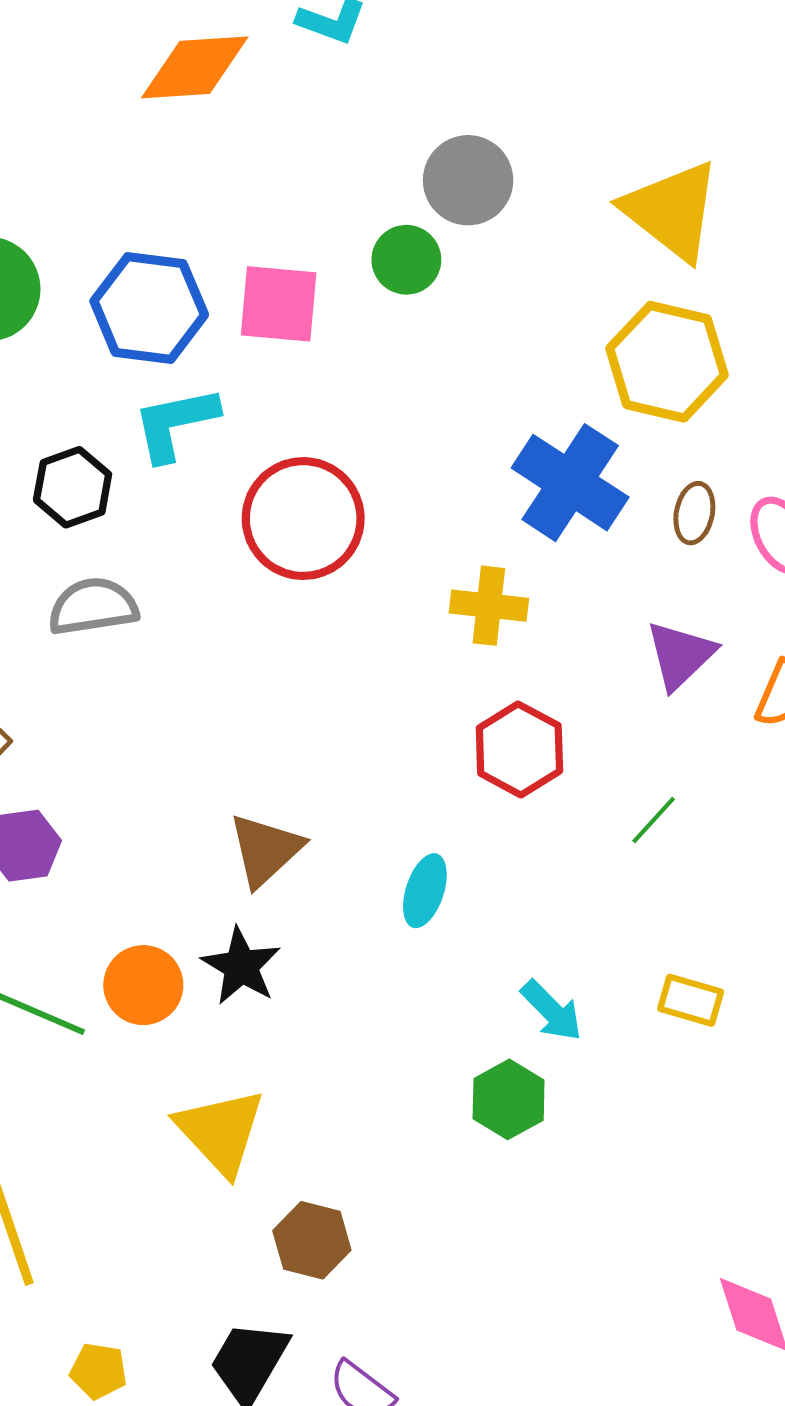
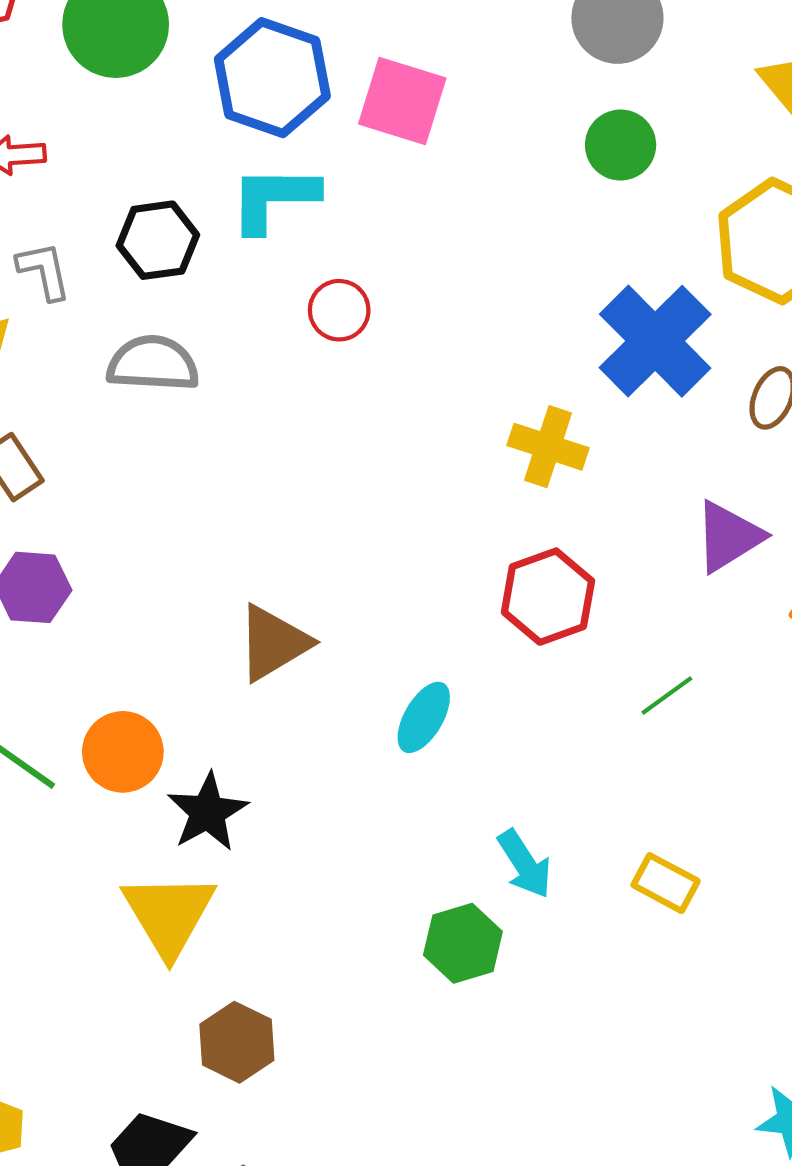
green circle: (406, 260) -> (621, 145), moved
red circle: (303, 519) -> (339, 310), moved, size x0.5
black star: (241, 966) -> (208, 812), moved

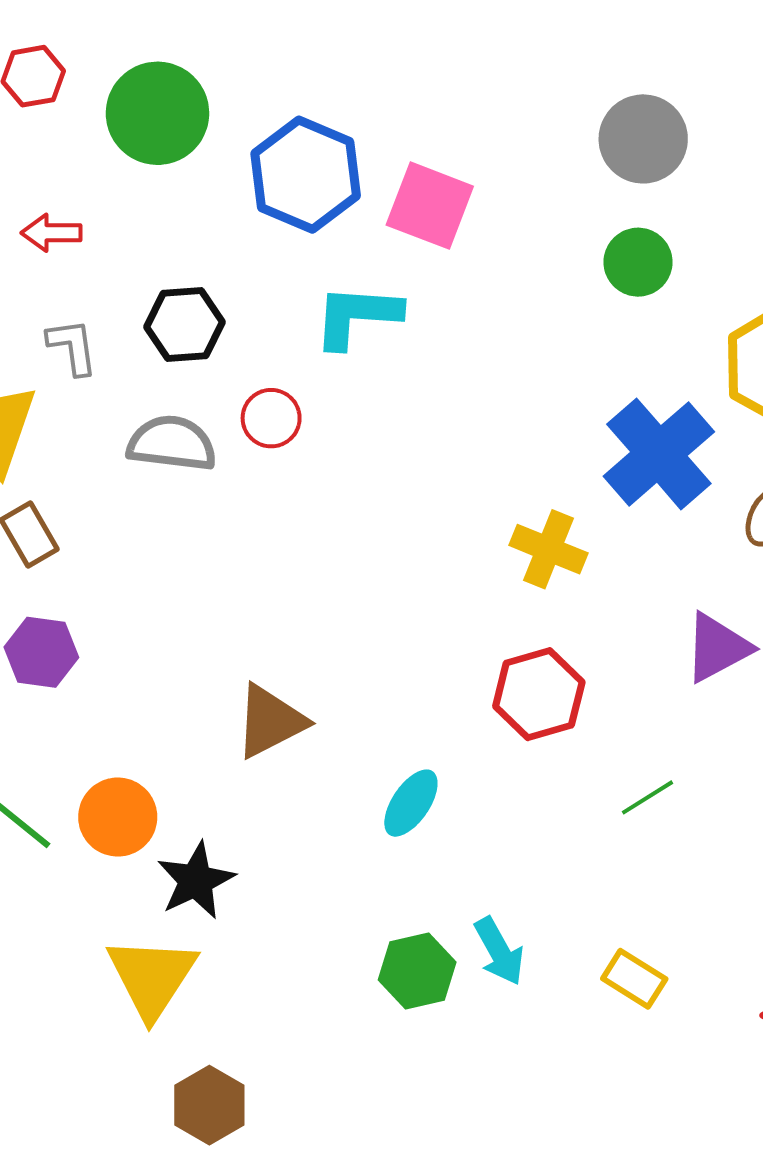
cyan L-shape: (274, 198) -> (357, 316), moved
red circle: (339, 310) -> (271, 418), moved
green hexagon: (463, 943) -> (417, 971), moved

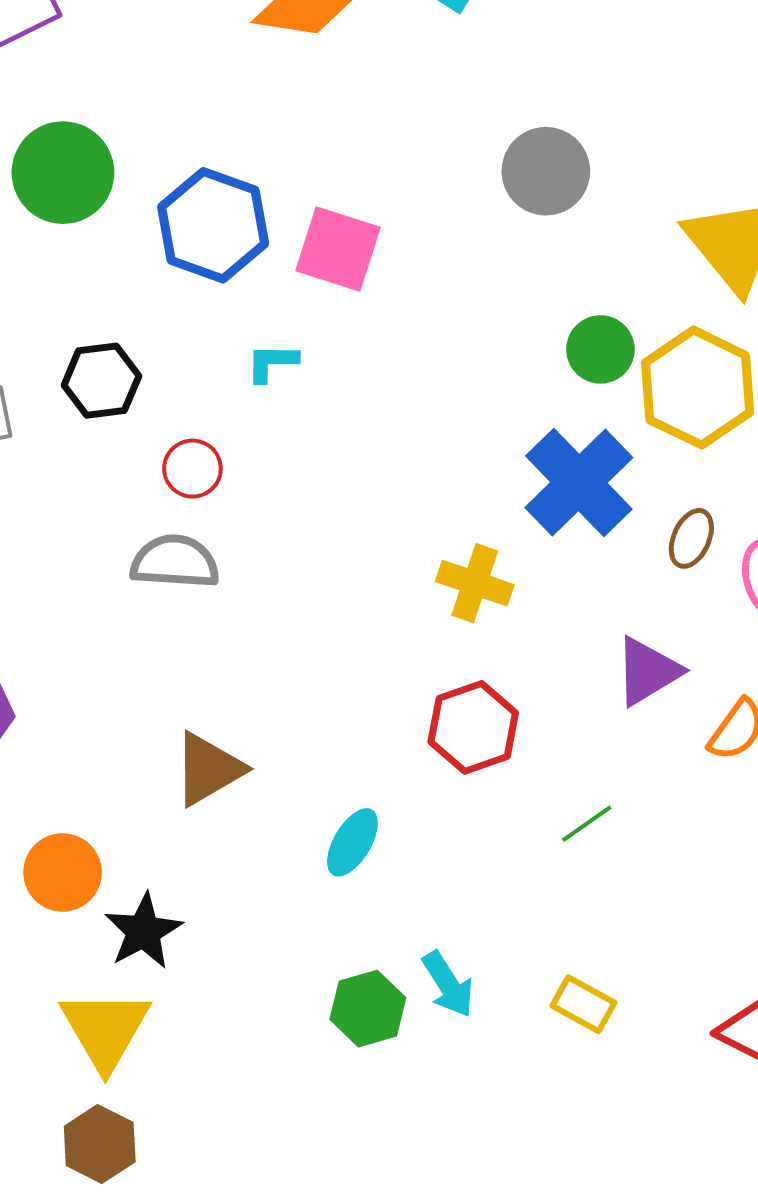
green circle: (638, 262) -> (600, 349), moved
cyan L-shape: (357, 316) -> (272, 363), size x0.6
gray semicircle: (172, 443) -> (175, 562), moved
brown hexagon: (209, 1105) -> (100, 1144), moved

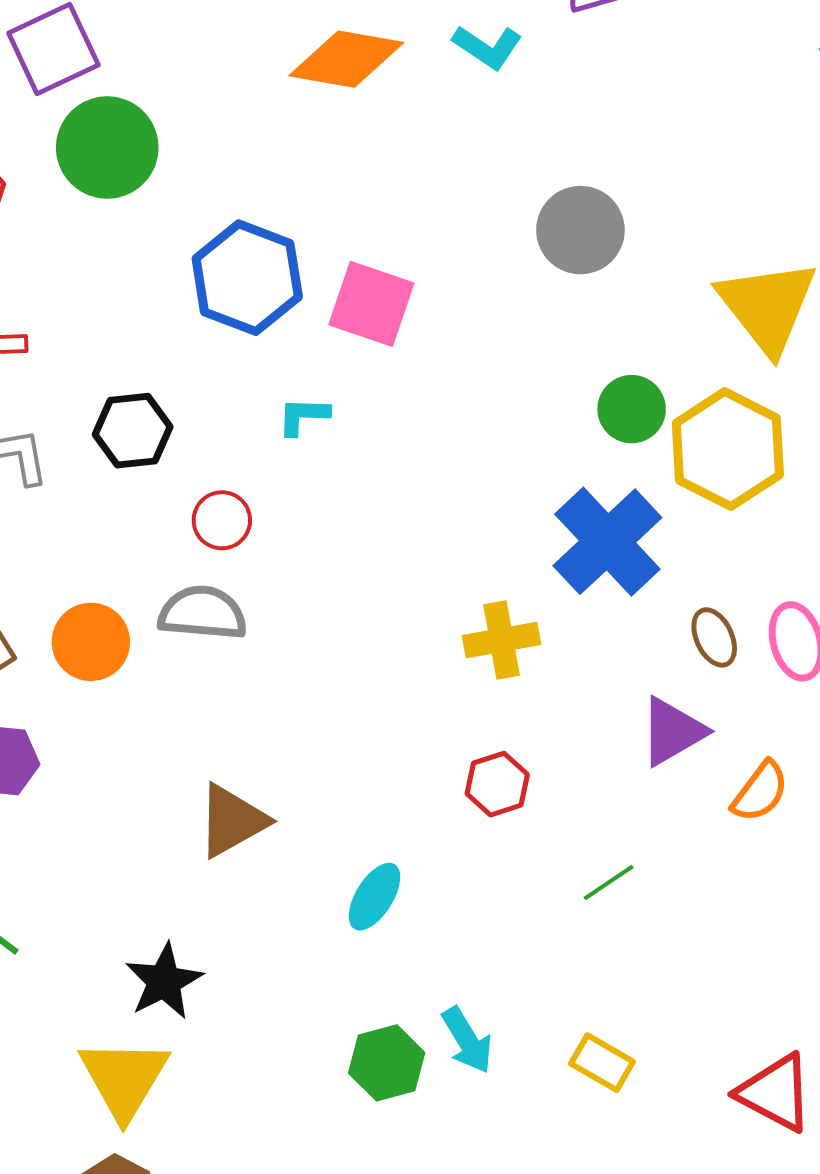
green circle: (63, 173) -> (107, 148), moved
brown ellipse: (691, 538) -> (714, 637), moved, turned -50
yellow cross: (475, 583) -> (502, 640), turned -30
red hexagon: (473, 727) -> (497, 784), size x0.7
orange circle: (63, 872) -> (91, 642), moved

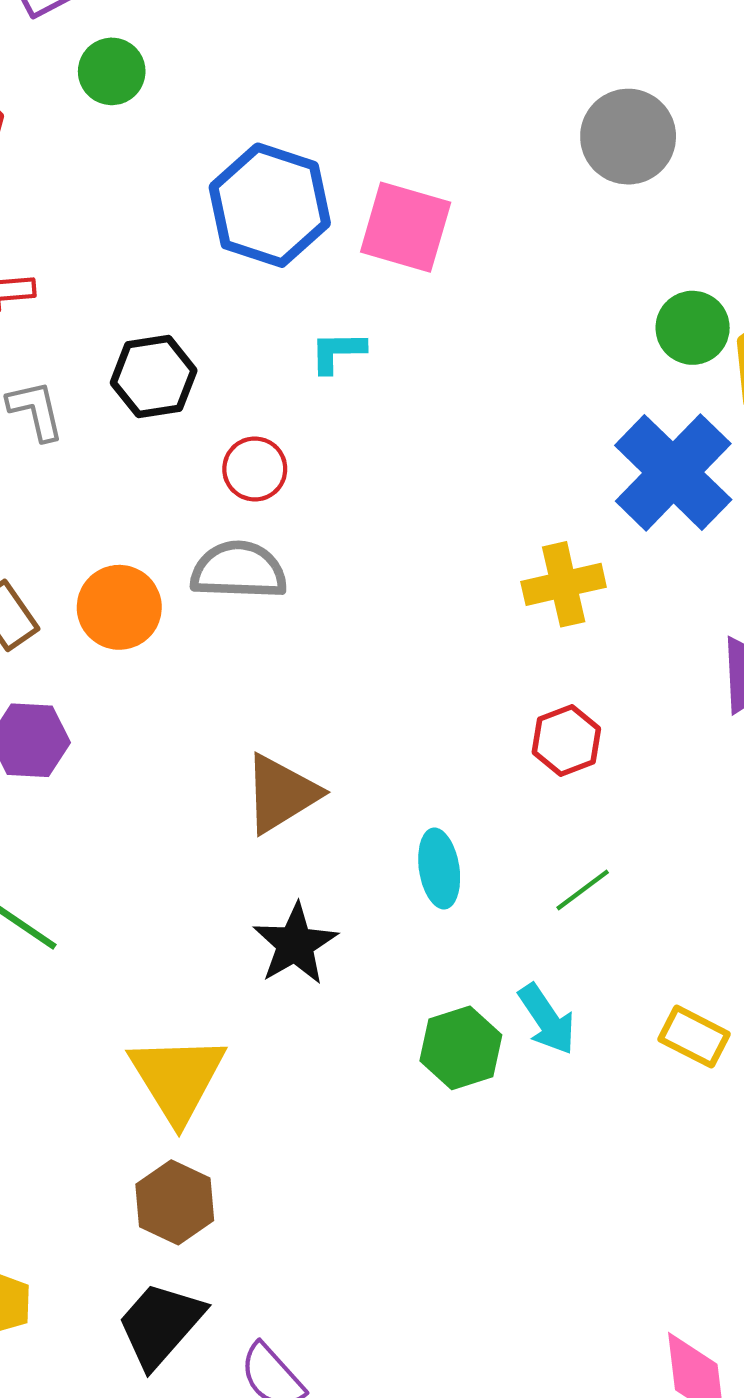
green circle: (107, 148) -> (112, 71), size x0.6
green line: (609, 882) -> (583, 890), moved
cyan ellipse: (374, 897) -> (439, 869), turned -38
black star: (164, 981) -> (295, 944), moved

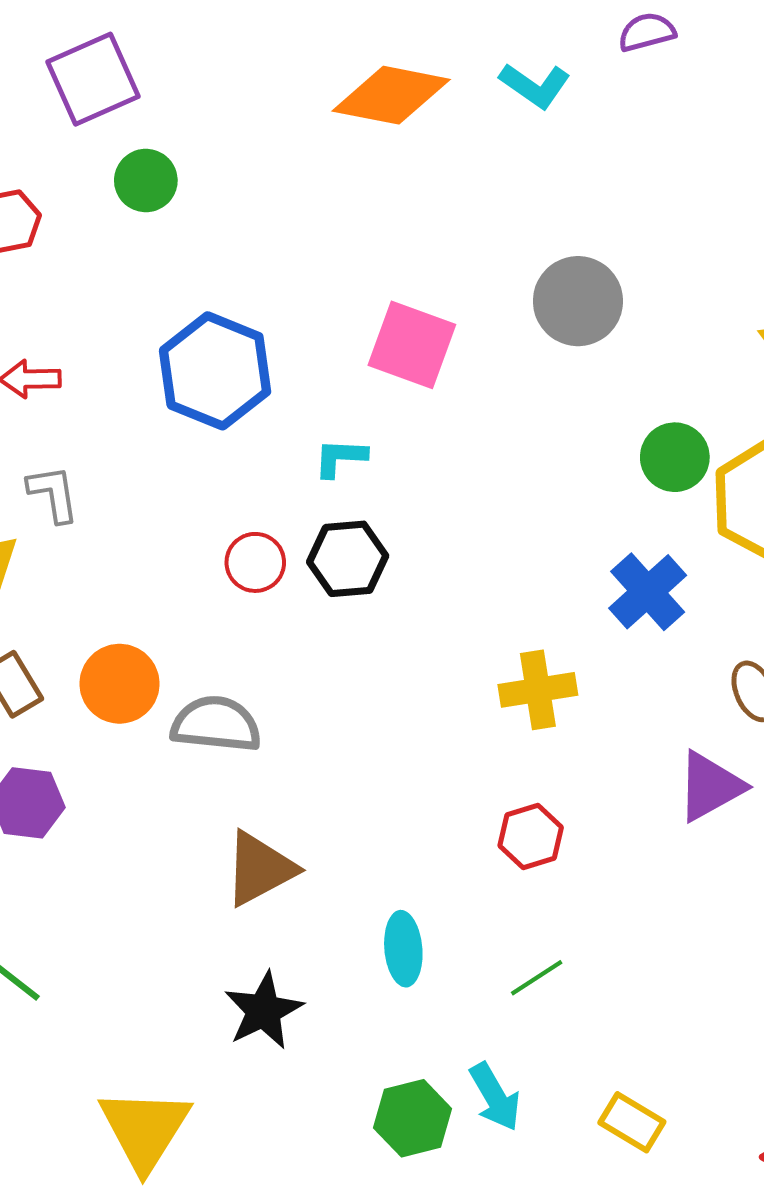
gray circle: (628, 137) -> (578, 301), moved
blue hexagon: (270, 205) -> (215, 371), moved
black hexagon: (154, 377) -> (348, 559), moved
blue cross: (673, 472) -> (648, 592), size x0.7
gray semicircle: (239, 570) -> (216, 724), moved

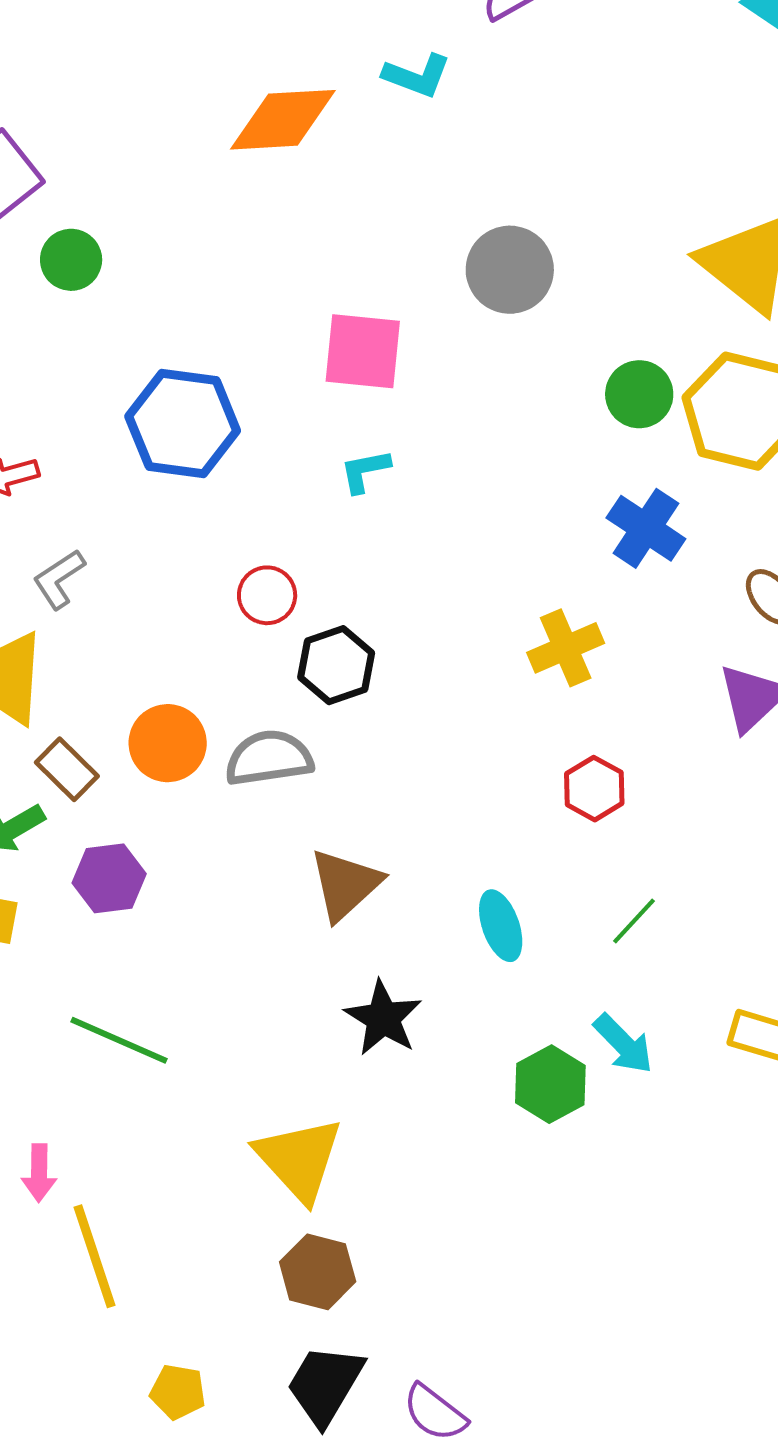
cyan L-shape: (340, 458) -> (365, 471), moved
gray L-shape: (53, 494) -> (59, 579), turned -100
black hexagon: (348, 559) -> (336, 665), moved

